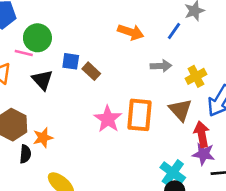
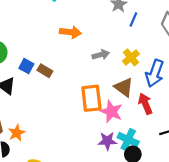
blue line: (174, 31) -> (133, 19), moved
blue square: (71, 61) -> (26, 66), turned 32
pink star: (108, 119) -> (111, 112), moved
purple star: (204, 154) -> (107, 141), moved

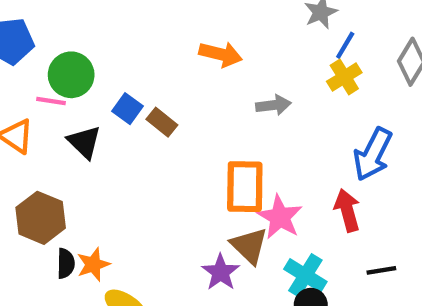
yellow cross: (131, 57) -> (344, 77), moved
brown triangle: (124, 87) -> (249, 246), moved
orange star: (17, 133) -> (93, 264), moved
purple star: (107, 141) -> (221, 272), moved, turned 30

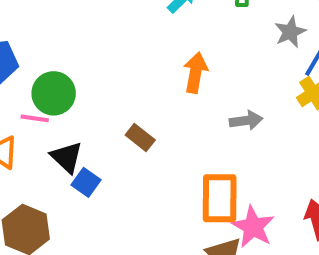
orange arrow: (221, 54) -> (196, 73), turned -93
blue square: (127, 109) -> (86, 182), moved

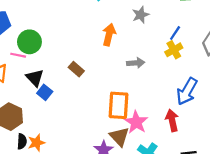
gray star: (290, 32) -> (141, 15), moved

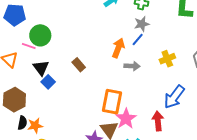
blue line: (175, 33) -> (138, 40), moved
orange arrow: (109, 35) -> (118, 48), moved

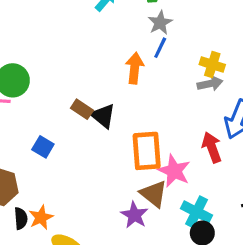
yellow cross: (167, 59) -> (212, 65), turned -35
gray arrow: (132, 66) -> (210, 84), moved
black triangle: (41, 68) -> (103, 116), moved
red arrow: (158, 121) -> (212, 147), moved

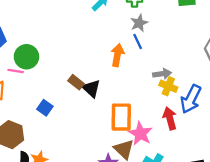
blue line: (160, 48) -> (138, 41), turned -56
yellow cross: (212, 65) -> (168, 86), moved
gray arrow: (210, 84) -> (162, 74), moved

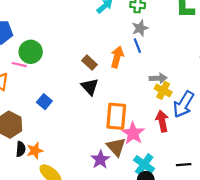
brown rectangle: (76, 82) -> (90, 63), moved

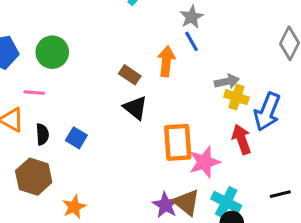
green circle: (31, 52) -> (52, 52), moved
pink star: (133, 133) -> (205, 162), turned 30
brown triangle: (116, 147) -> (187, 202), moved
black semicircle: (21, 149) -> (42, 134), moved

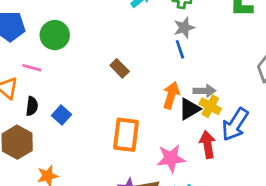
orange arrow: (166, 61) -> (171, 95), moved
black triangle: (135, 108) -> (189, 109), moved, turned 40
orange rectangle: (178, 142) -> (126, 135), moved

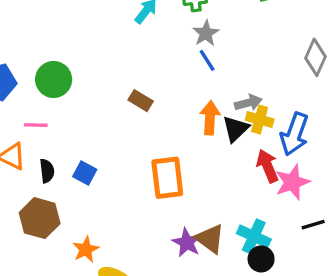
pink star: (171, 158) -> (292, 182), moved

